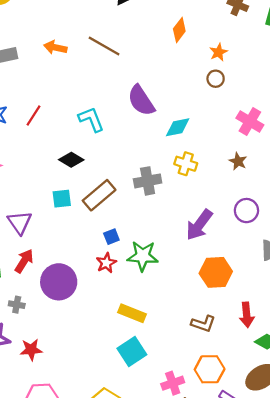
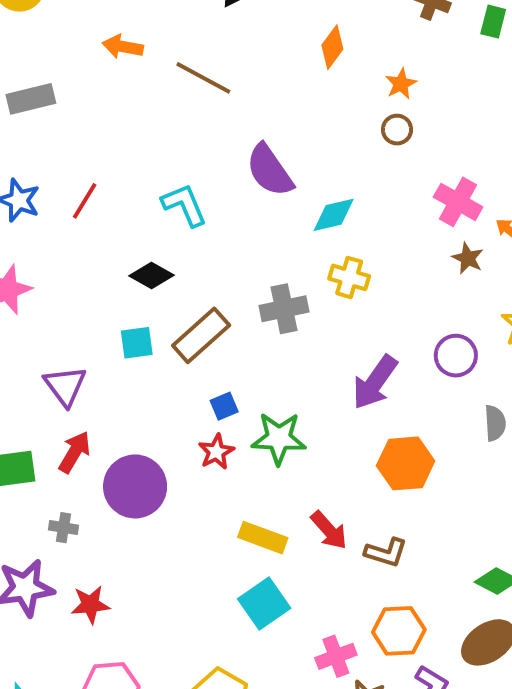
orange arrow: (55, 47) -> (123, 47), moved
brown star: (238, 161) -> (468, 258), moved
red arrow: (247, 315) -> (329, 530), moved, turned -35

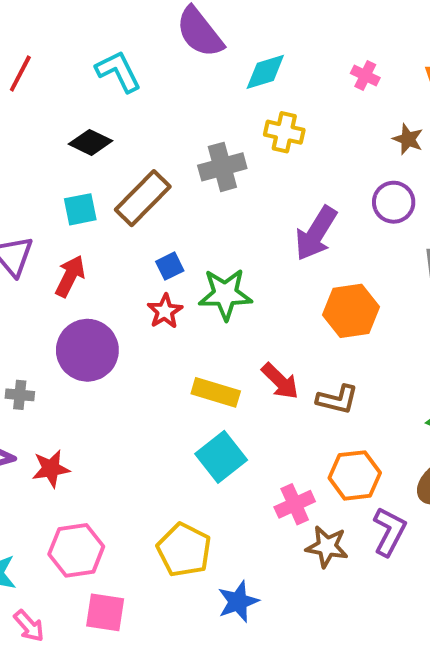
pink cross: (458, 202) -> (365, 75), moved, size x0.6
brown star: (468, 258) -> (408, 139), moved
red arrow: (75, 452) -> (70, 276), moved

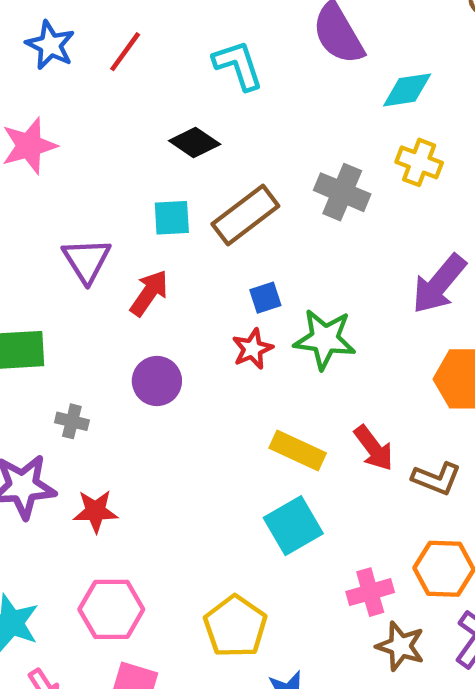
gray cross: (222, 167) -> (342, 192), turned 30
purple circle: (87, 350) -> (157, 381), size x0.7

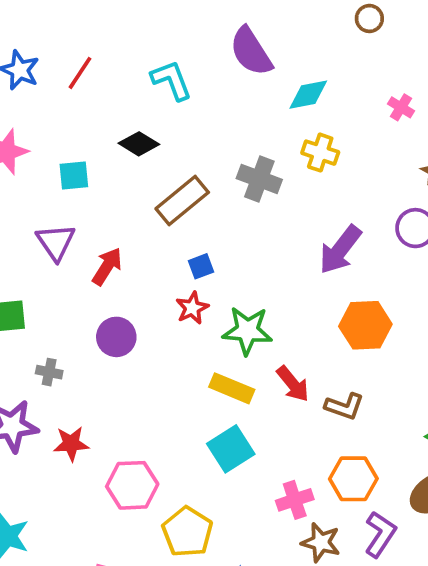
cyan square: (172, 218) -> (74, 175), moved
green star: (325, 339) -> (247, 331), moved
pink hexagon: (111, 609) -> (132, 485), moved

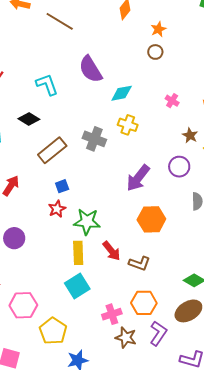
purple circle: (116, 337) -> (14, 238), moved
yellow rectangle: (232, 388) -> (78, 253), turned 65

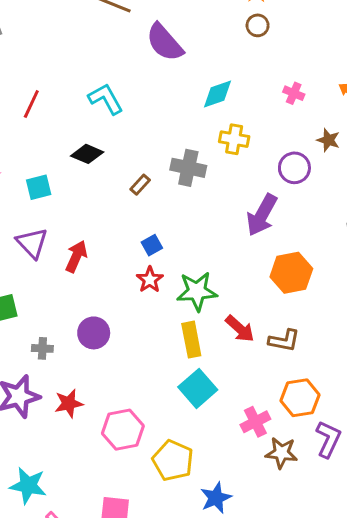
purple semicircle: (91, 69) -> (165, 42), moved
brown rectangle: (52, 150) -> (140, 185), moved, size x0.5
purple circle: (179, 167) -> (294, 168), moved

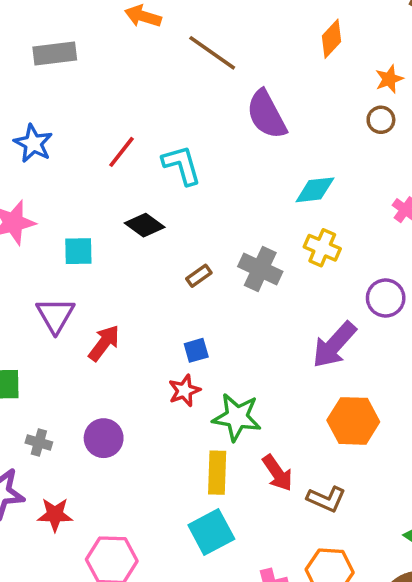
red line: (31, 104) -> (122, 152), moved

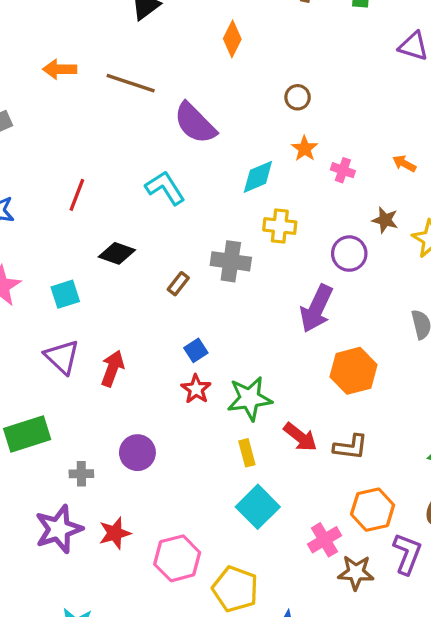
orange star: (389, 79) -> (305, 149), moved
cyan L-shape: (182, 165) -> (165, 188), moved
yellow rectangle: (217, 473) -> (247, 453), size x0.7

